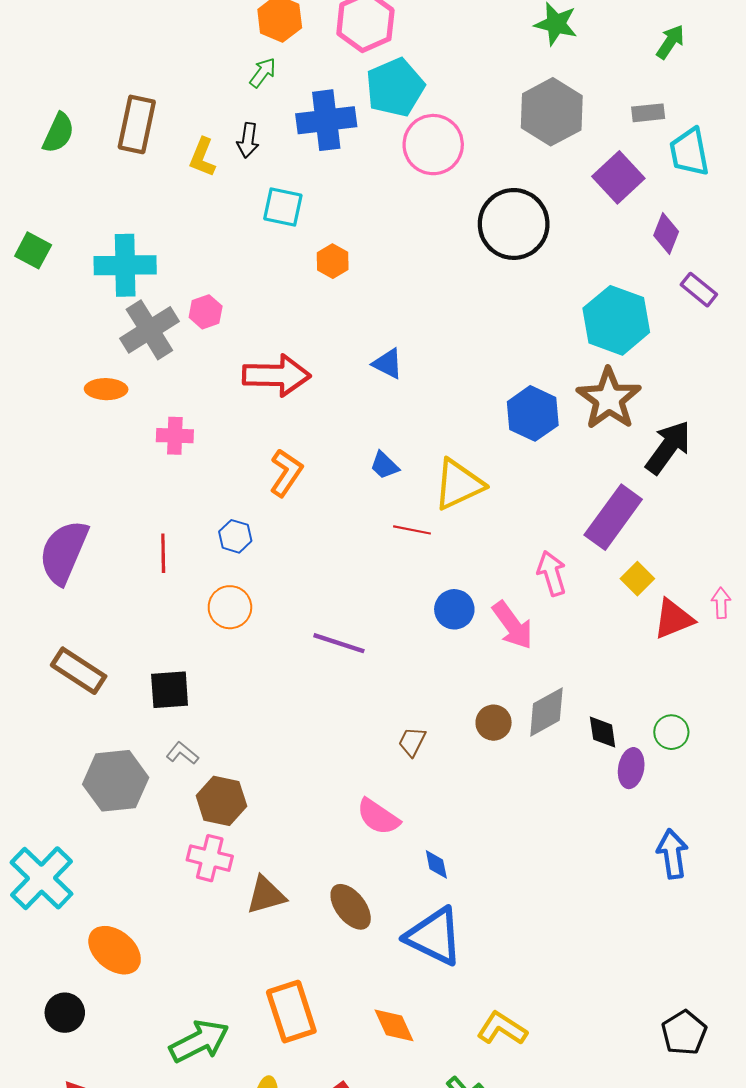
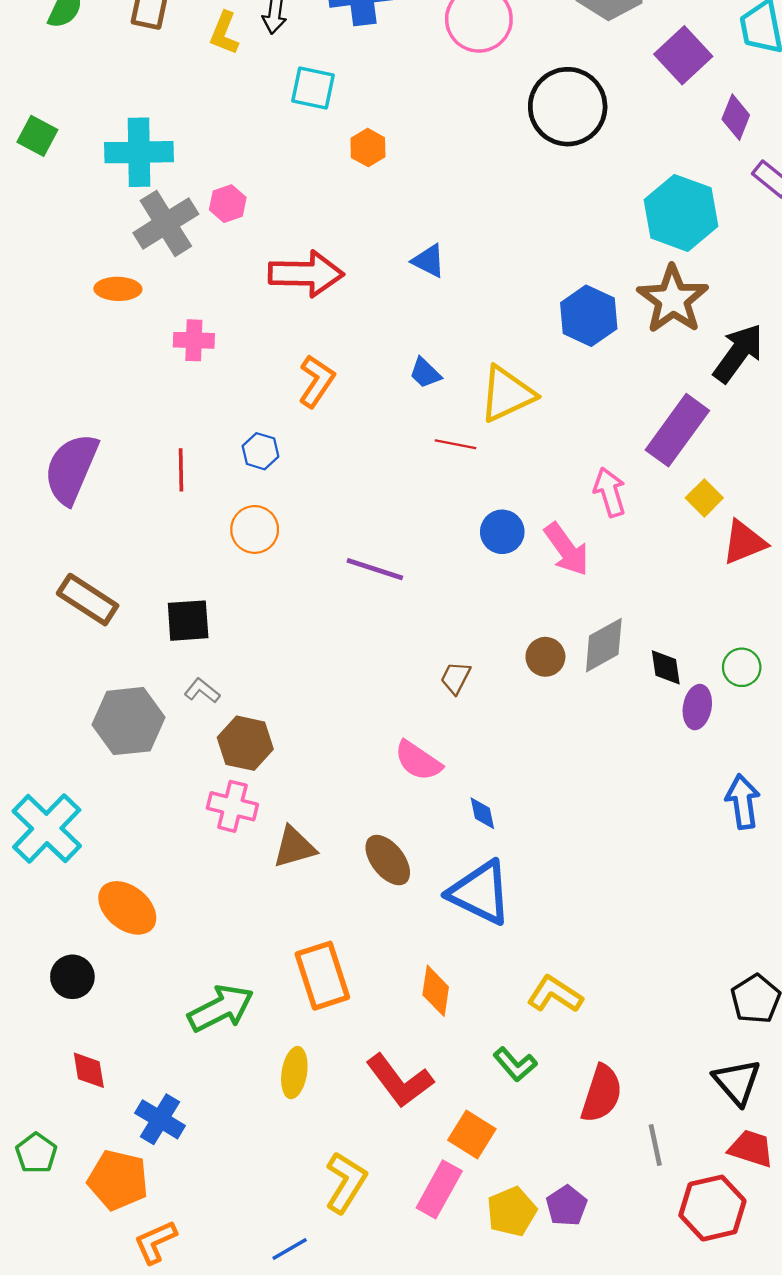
orange diamond: (394, 1025) -> (436, 991), turned 33

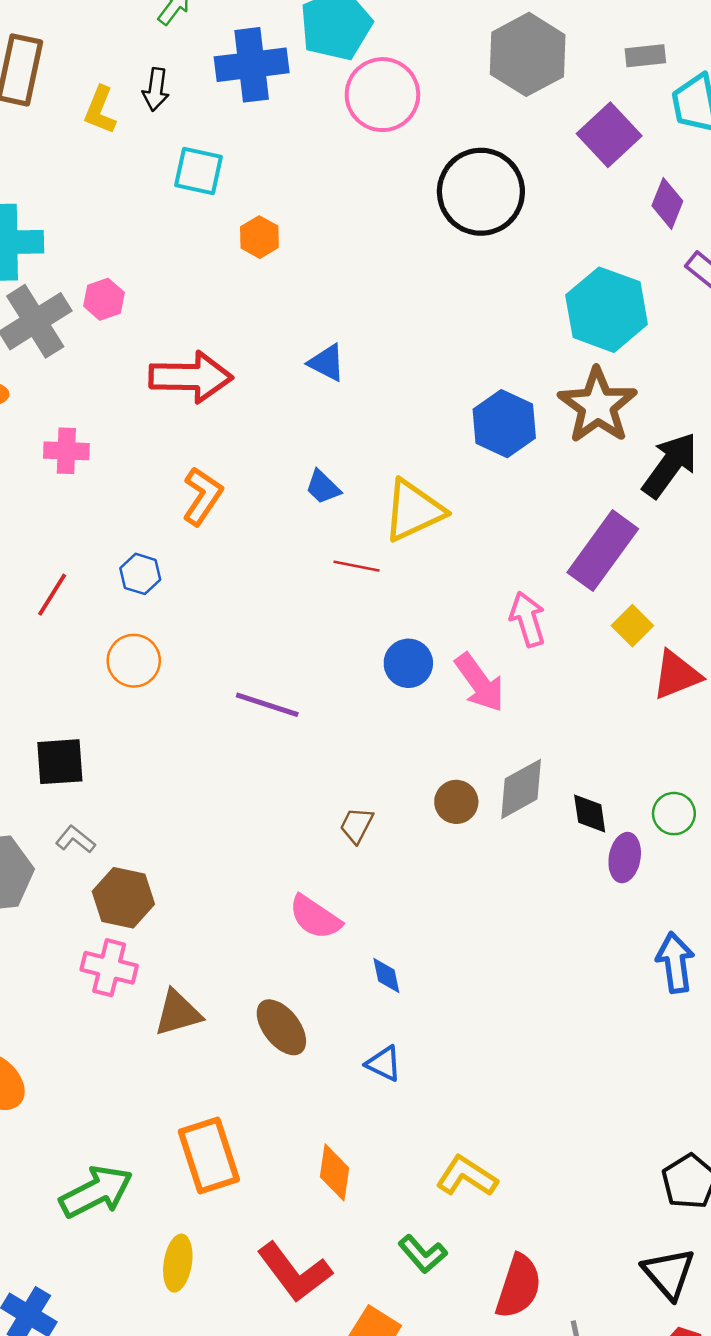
red line: (181, 470) -> (52, 595), turned 33
blue triangle: (480, 893) -> (384, 1064), size x0.5

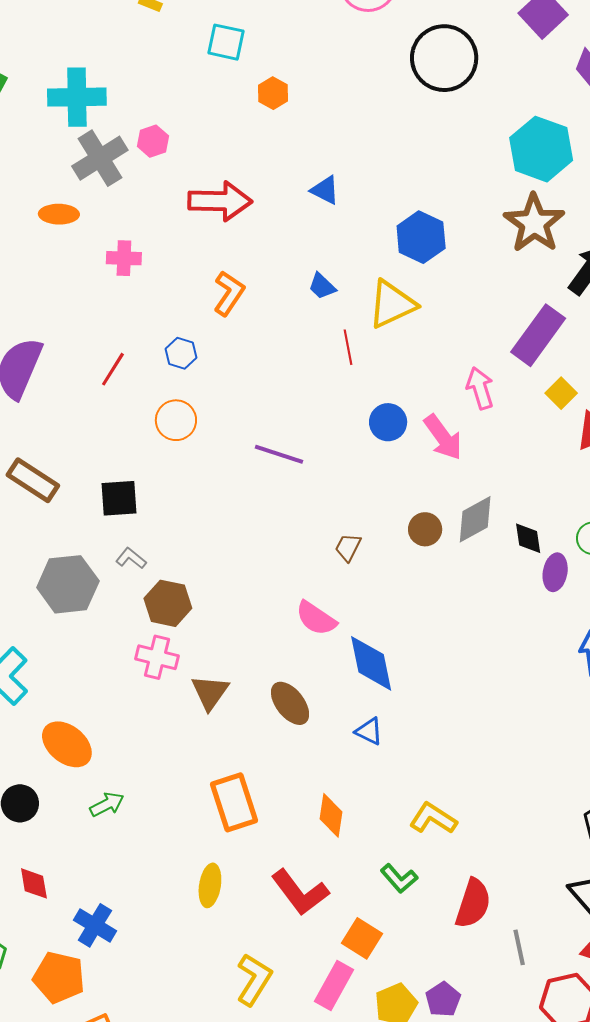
blue hexagon: (504, 424) -> (421, 237), moved
red line: (357, 566) -> (348, 347), turned 68
blue diamond: (386, 975) -> (371, 663), size x2.0
brown triangle: (178, 1013) -> (210, 692), turned -39
green arrow: (96, 1192) -> (107, 804), moved, size x0.6

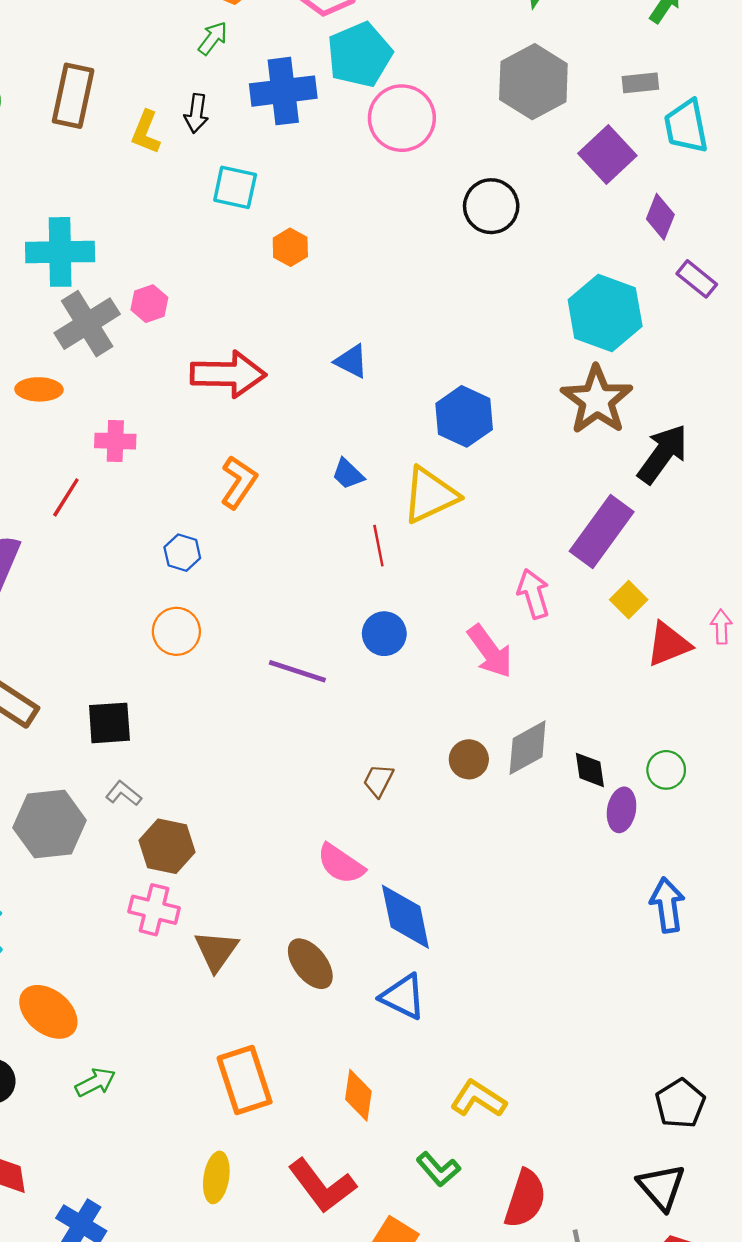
black circle: (444, 58) -> (491, 206), size x0.7
red line: (113, 369) -> (66, 497), moved
blue circle: (388, 422) -> (384, 634), moved
blue triangle: (369, 731) -> (403, 997), size x1.4

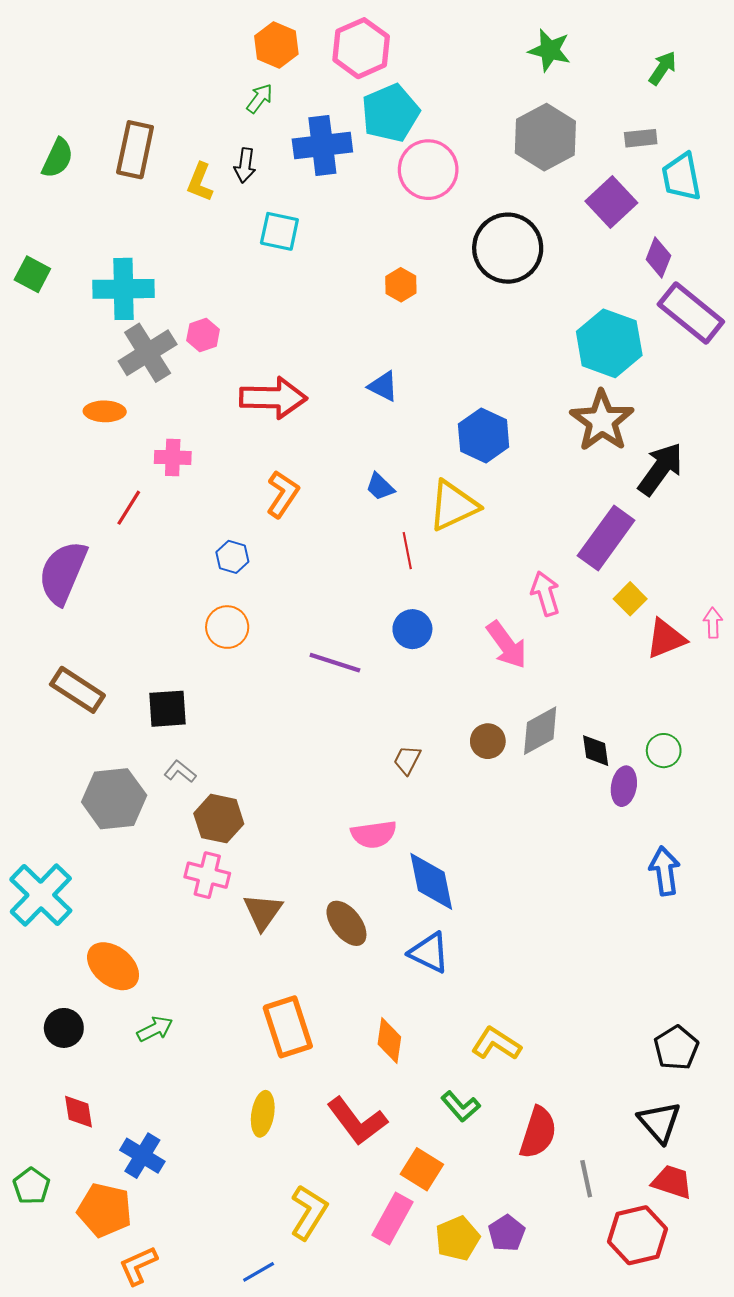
black circle: (491, 206) -> (508, 248), size x1.4
orange hexagon: (290, 247) -> (401, 285), moved
purple rectangle: (697, 279) -> (691, 313), size x1.8
pink semicircle: (341, 864) -> (374, 834), turned -42

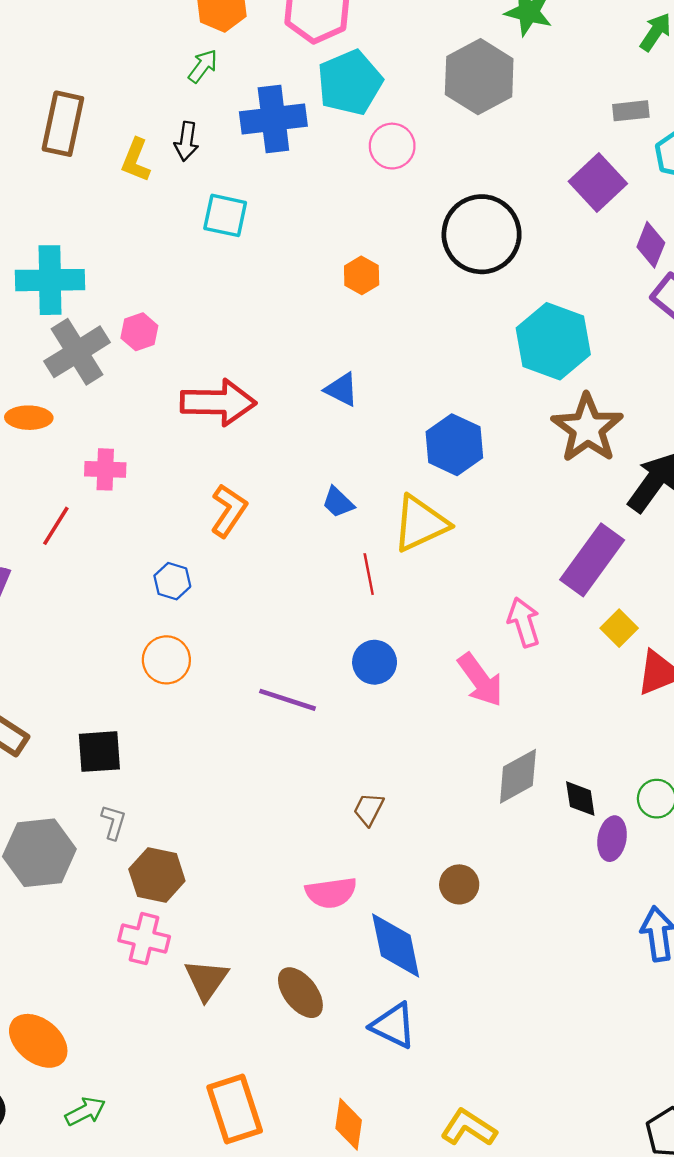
gray hexagon: (545, 137) -> (479, 77), moved
pink circle: (428, 170) -> (392, 146), size x0.7
cyan hexagon: (609, 343) -> (553, 341), moved
brown circle: (488, 741) -> (459, 884), moved
gray L-shape: (180, 771) -> (113, 822), turned 68

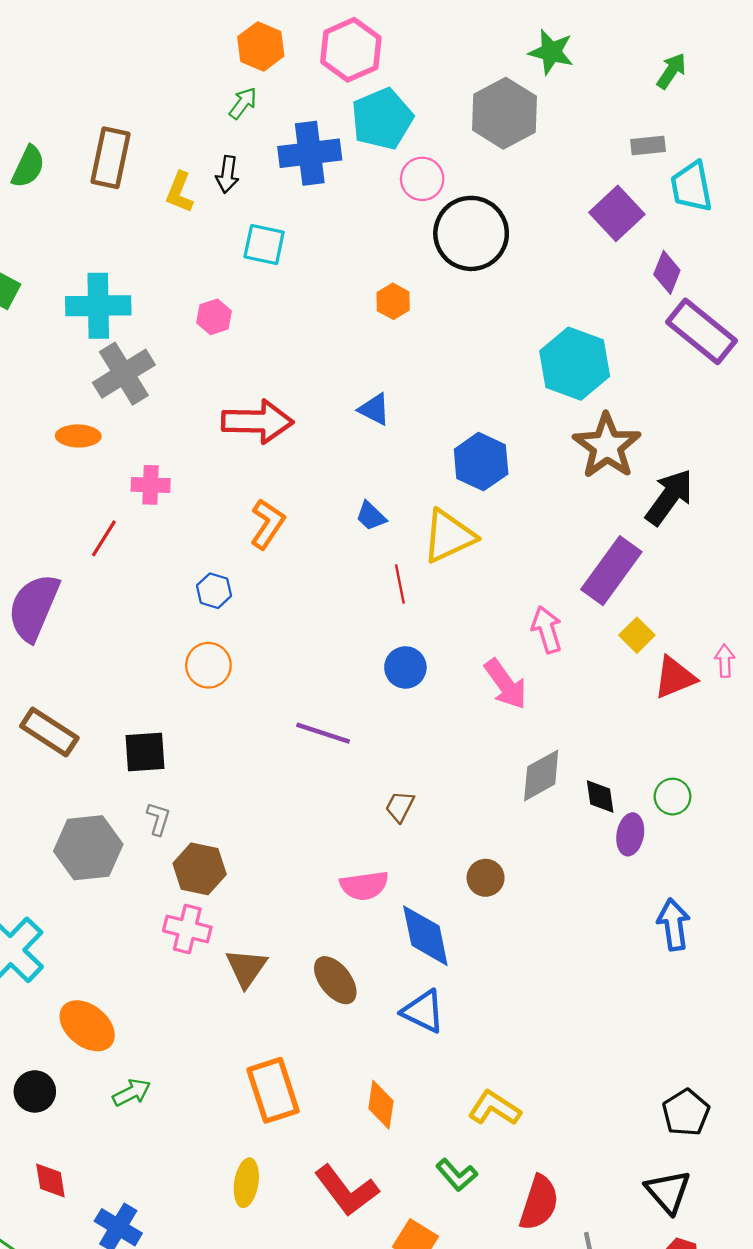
black circle: (482, 234) -> (471, 233), moved
pink hexagon: (139, 332) -> (214, 317), moved
purple line: (288, 700) -> (323, 733), moved

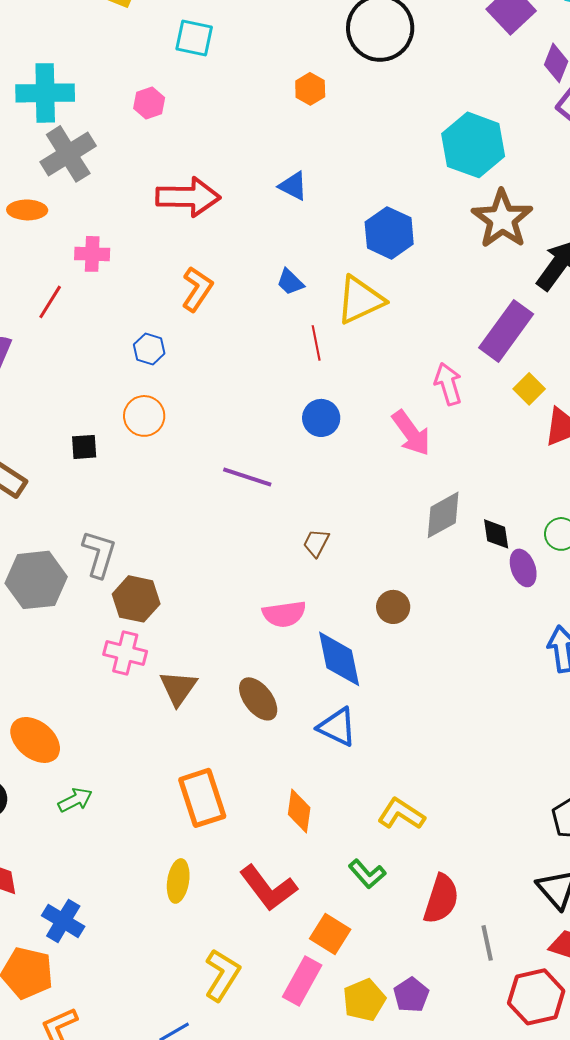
black square: (145, 752) -> (84, 447), moved, size x0.7
gray L-shape: (158, 819) -> (99, 554), size x1.6
purple ellipse: (630, 834) -> (523, 568), turned -30

